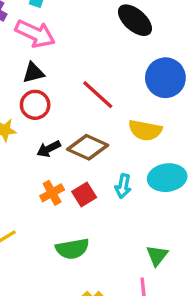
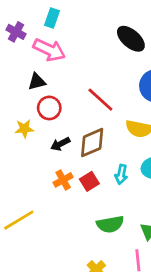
black triangle: (33, 73) -> (37, 82), moved
brown diamond: (88, 147) -> (92, 143), turned -48
green semicircle: (72, 249) -> (110, 224), moved

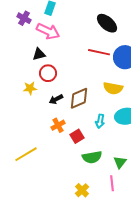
red line: (100, 100) -> (99, 52), moved, turned -30
red square: (89, 181) -> (77, 136), moved

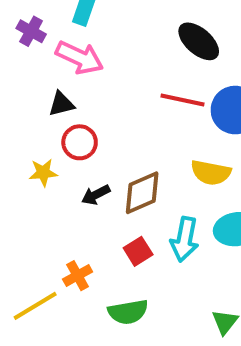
cyan arrow: (100, 121) -> (185, 239), size x1.5
orange cross: (58, 125) -> (78, 276), moved
red square: (77, 136) -> (138, 251), moved
green semicircle: (92, 157) -> (128, 312), moved

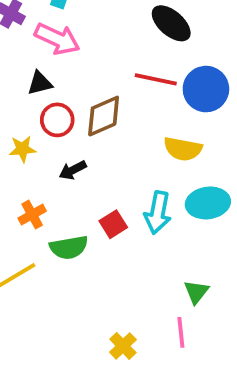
brown diamond: (142, 193) -> (104, 116), moved
orange cross: (78, 276) -> (32, 215), moved
green semicircle: (128, 312) -> (69, 247), moved

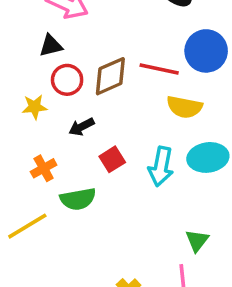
red line: (156, 79) -> (159, 69), moved
red square: (113, 224) -> (112, 159), moved

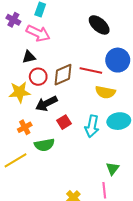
yellow star: (35, 107) -> (20, 92), size x1.5
black arrow: (82, 127) -> (46, 103), size x1.5

